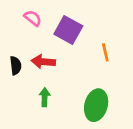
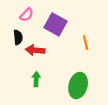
pink semicircle: (33, 18) -> (27, 15), turned 96
black semicircle: (16, 66) -> (18, 37), moved

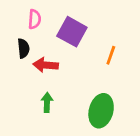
pink semicircle: (27, 15) -> (35, 19), turned -40
orange line: (86, 43) -> (111, 55), turned 32

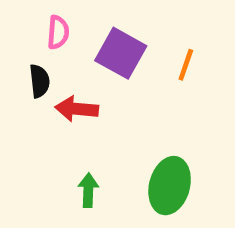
orange line: (111, 55) -> (186, 65), moved
green arrow: (47, 102) -> (88, 190), moved

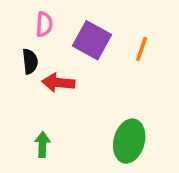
green arrow: (88, 190) -> (42, 145), moved

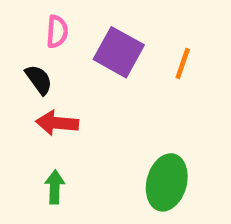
black semicircle: (30, 61) -> (39, 80), turned -30
red arrow: (58, 83) -> (57, 123), moved

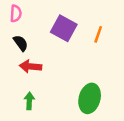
pink semicircle: (57, 32) -> (16, 14), moved

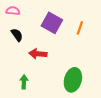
pink semicircle: (16, 14) -> (13, 11), turned -88
red arrow: (31, 66) -> (38, 54), moved

